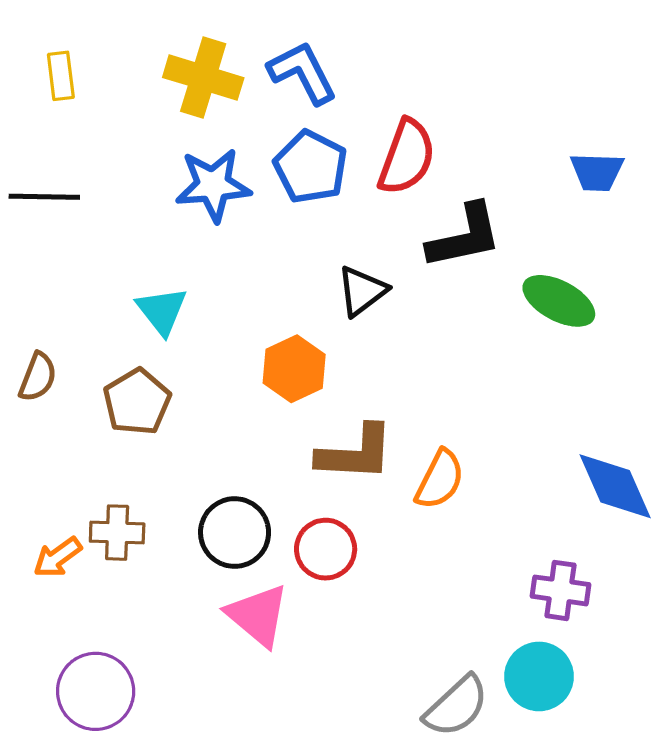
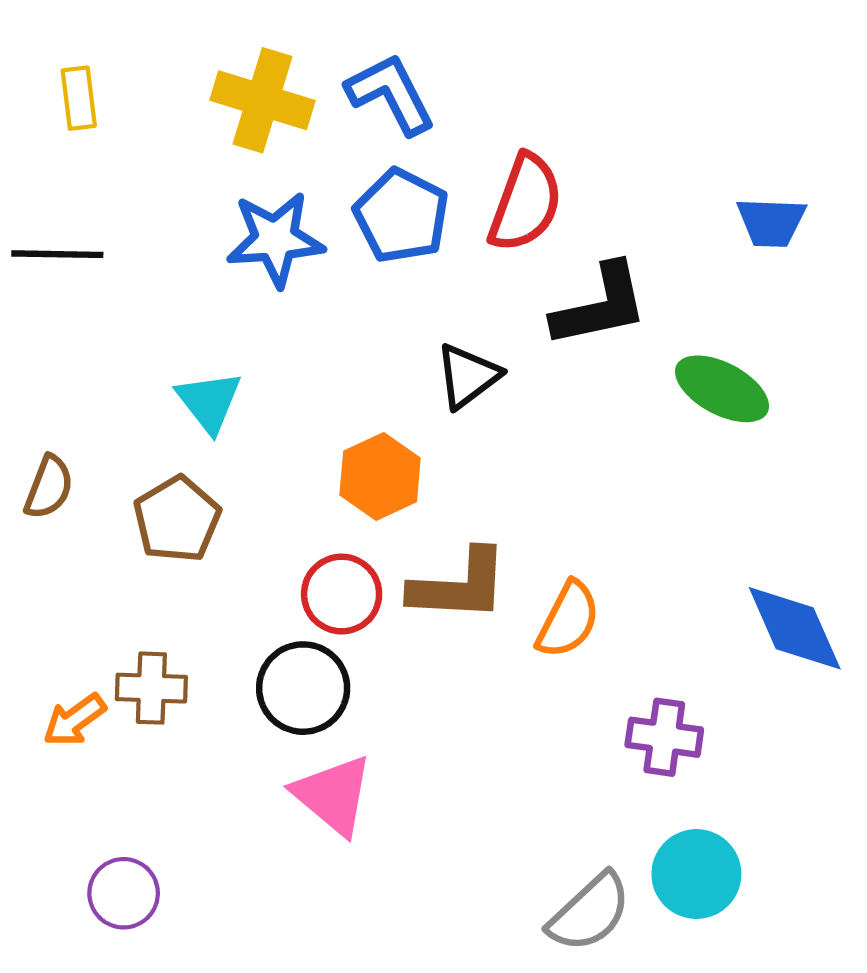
red circle: (326, 549) -> (342, 594), moved
purple cross: (561, 590) -> (664, 737), moved
purple circle: (96, 691) -> (124, 893), size x0.7

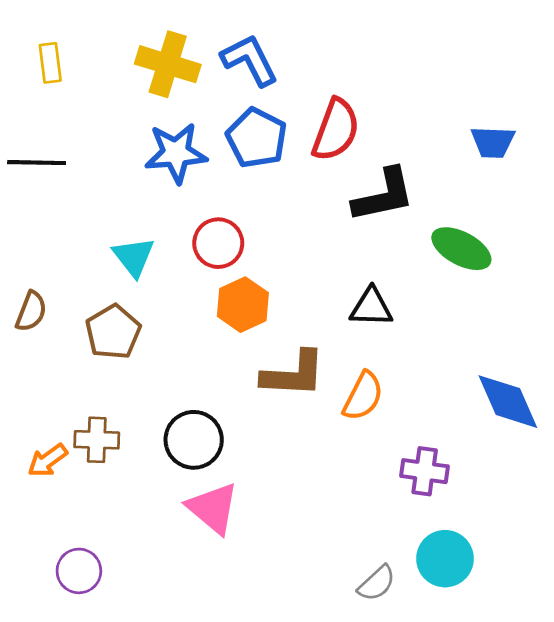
black triangle: (468, 376) -> (371, 307), moved, turned 39
red circle: (342, 594) -> (218, 243), moved
gray semicircle: (590, 912) -> (377, 583), size x0.7

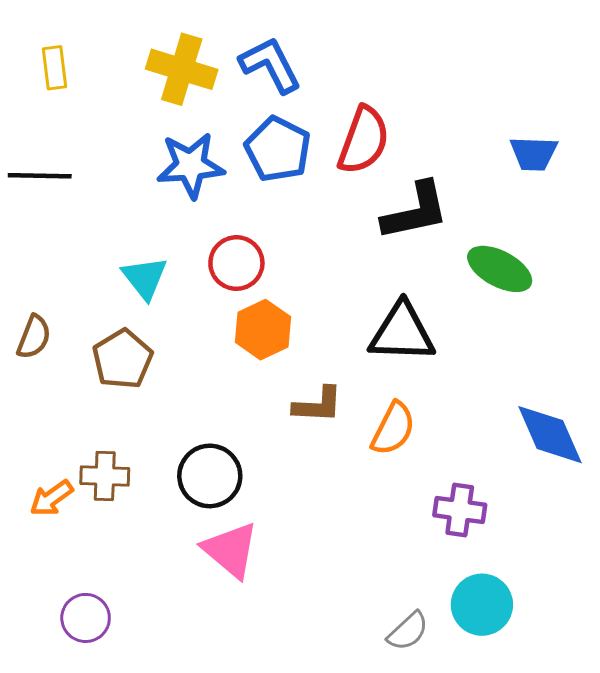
black triangle: (371, 307) -> (402, 333), size x1.4
brown L-shape: (293, 374) -> (318, 405), size x0.7

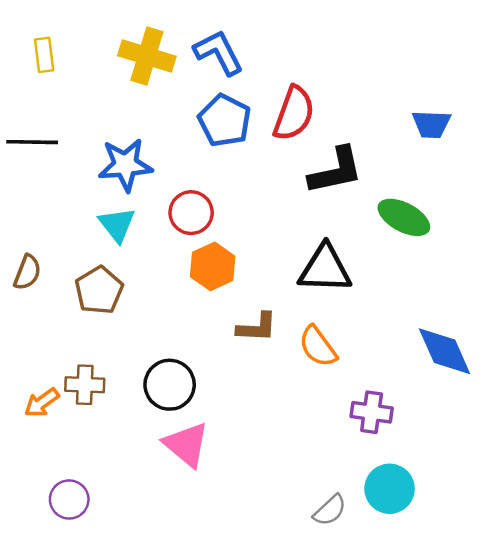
blue star: (191, 165) -> (125, 165), moved
orange semicircle: (393, 429) -> (318, 346), turned 117

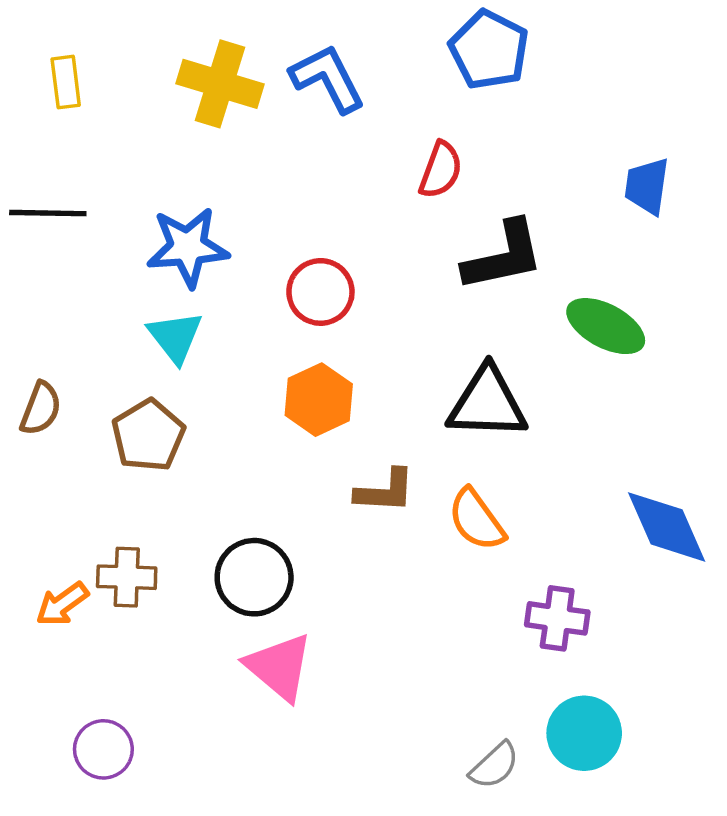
red semicircle: (294, 113) -> (441, 170), size x0.7
blue pentagon: (225, 121) -> (489, 50), moved
blue trapezoid: (431, 124) -> (647, 186), turned 96
red circle: (191, 213) -> (320, 292), moved

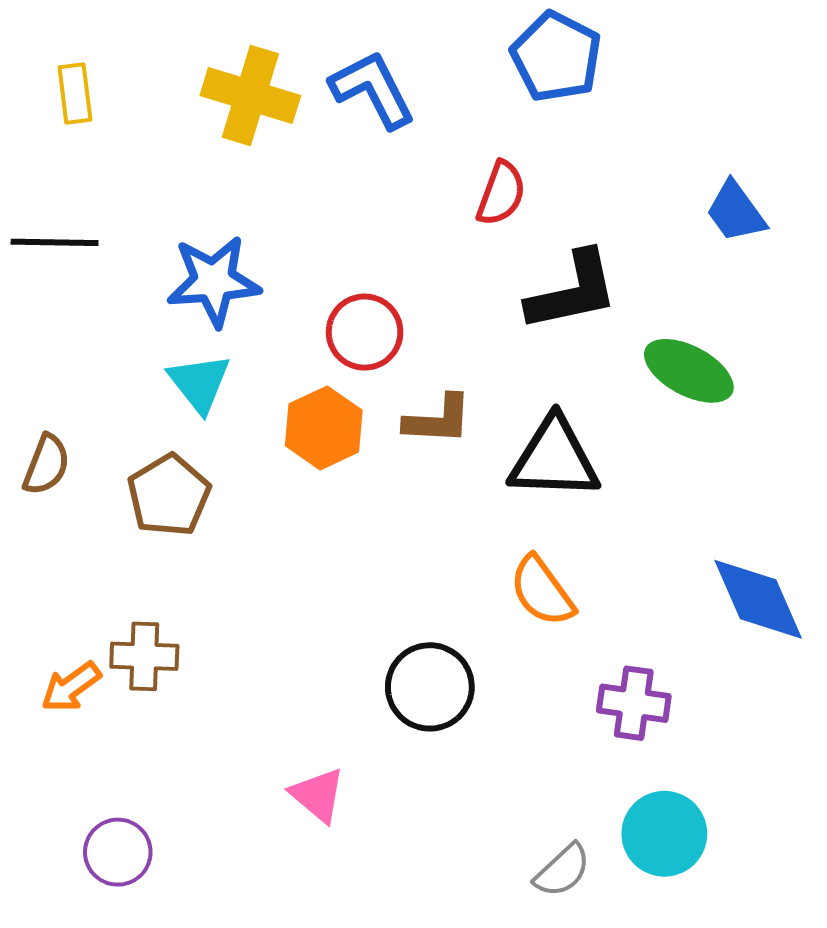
blue trapezoid: (647, 186) -> (736, 212), turned -44
orange hexagon: (319, 400) -> (324, 428), moved
brown L-shape: (385, 491) -> (438, 420), moved
black circle: (254, 577) -> (430, 687), moved
pink triangle: (279, 667) -> (318, 795), moved, size x0.7

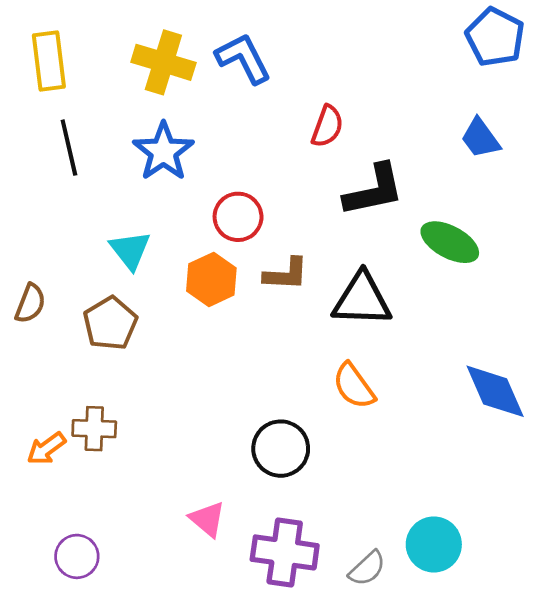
blue pentagon: (556, 57) -> (495, 37), moved
yellow rectangle: (75, 93) -> (49, 61), size x1.5
black line: (55, 242) -> (69, 148), moved, turned 76
blue star: (214, 281) -> (163, 152), moved, turned -30
purple cross: (634, 703) -> (285, 552), moved, size x1.4

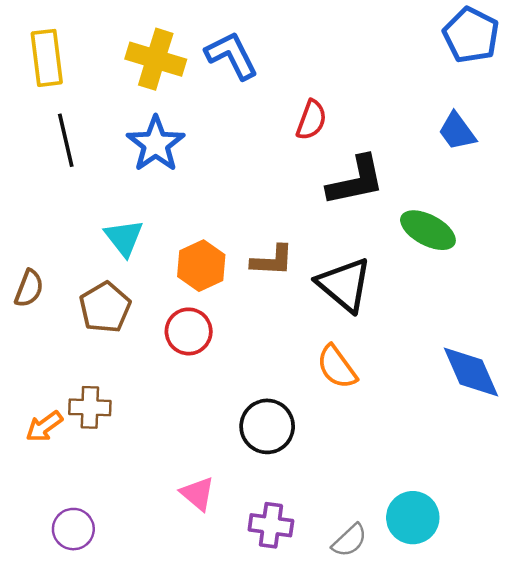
red circle: (238, 217) -> (189, 331), moved
black triangle: (362, 299) -> (344, 285), turned 38
purple cross: (285, 552) -> (271, 525), size x0.7

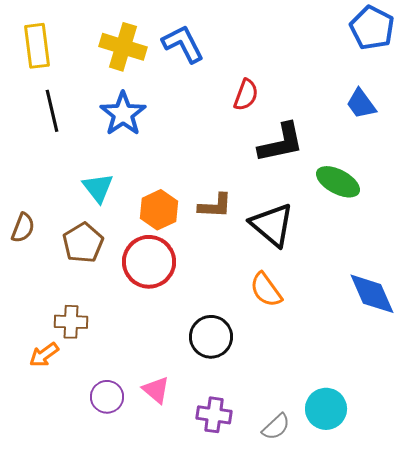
red circle: (189, 331) -> (149, 262), size x1.4
orange arrow: (44, 426) -> (44, 355), moved
purple circle: (73, 529) -> (107, 397), moved

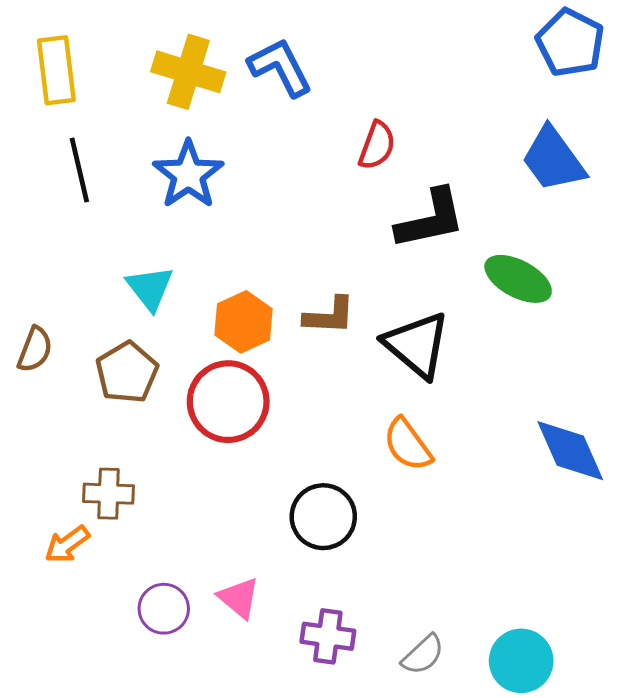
blue trapezoid: (361, 104) -> (553, 159), size x1.4
cyan circle: (326, 409) -> (521, 661), moved

